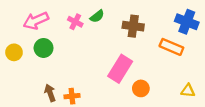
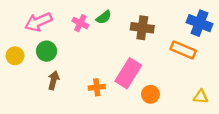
brown arrow: (50, 93) -> (54, 80), moved, turned 35
orange cross: (72, 96) -> (97, 87), moved

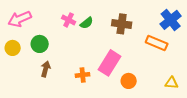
green semicircle: (104, 17) -> (87, 23), moved
pink arrow: (38, 22) -> (20, 19), moved
blue cross: (200, 23) -> (171, 20), turned 30

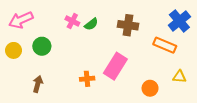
brown arrow: (46, 69) -> (38, 84), moved
orange circle: (129, 81) -> (150, 88), moved
yellow triangle: (172, 83) -> (179, 77), moved

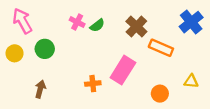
pink arrow: (21, 20) -> (22, 21), turned 85
brown cross: (128, 25) -> (136, 27), turned 36
orange rectangle: (165, 45) -> (161, 48), moved

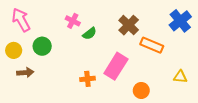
green semicircle: (97, 25) -> (90, 34), moved
brown arrow: (40, 89) -> (25, 73), moved, turned 70
orange circle: (160, 94) -> (141, 90), moved

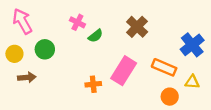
blue cross: (180, 21) -> (192, 45), moved
orange rectangle: (152, 45) -> (164, 67), moved
orange circle: (141, 90) -> (170, 97), moved

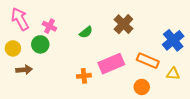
pink cross: (77, 22) -> (49, 26), moved
pink rectangle: (124, 71) -> (111, 64), turned 35
orange circle: (170, 97) -> (142, 87), moved

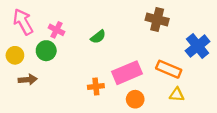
brown cross: (123, 24) -> (157, 19), moved, turned -30
yellow triangle: (173, 74) -> (177, 95), moved
orange circle: (142, 87) -> (135, 99), moved

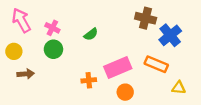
blue cross: (198, 46) -> (170, 35), moved
green circle: (46, 51) -> (53, 49), moved
yellow triangle: (177, 95) -> (179, 88), moved

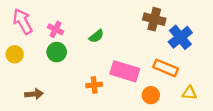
pink rectangle: (118, 67) -> (125, 71), turned 40
brown arrow: (26, 74) -> (34, 94), moved
orange circle: (125, 92) -> (151, 95), moved

